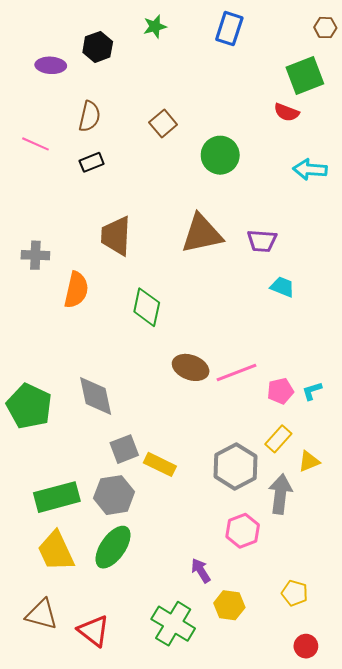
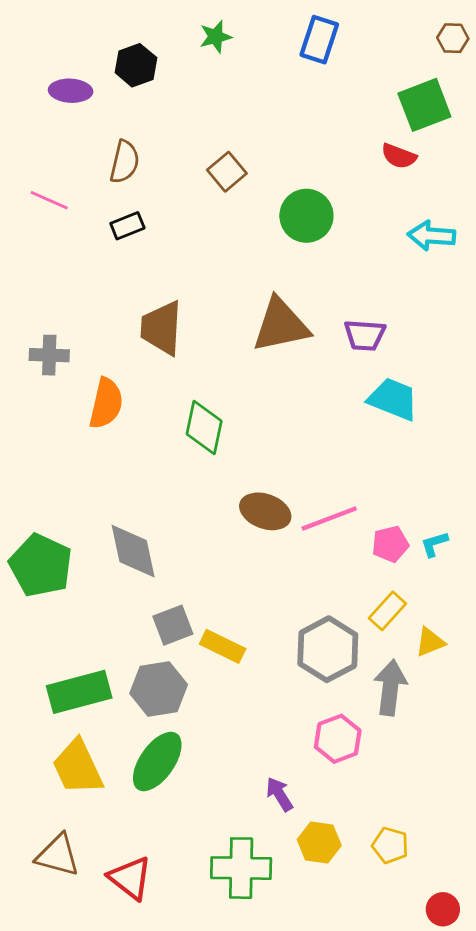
cyan trapezoid: (282, 287) -> (393, 399), size x1.5
yellow pentagon: (295, 593) -> (390, 845), moved
green cross: (173, 624) -> (241, 868), turned -30
red circle: (306, 646) -> (443, 909), moved

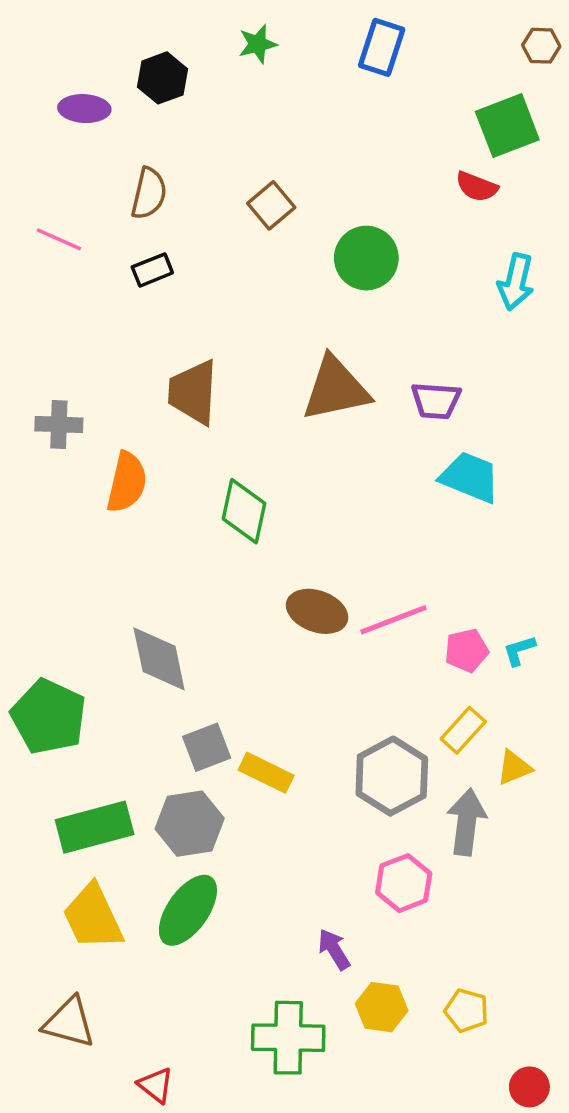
cyan arrow: (432, 236) -> (516, 282), turned -81
green pentagon: (41, 565) -> (49, 717), moved
red triangle: (130, 878) -> (156, 1085), moved, size x0.7

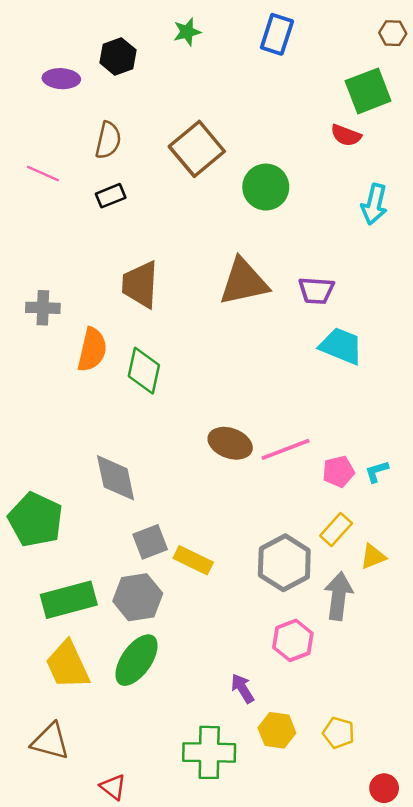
brown square: (271, 205) -> (197, 149), size x1.6
green diamond: (244, 511) -> (144, 371), moved

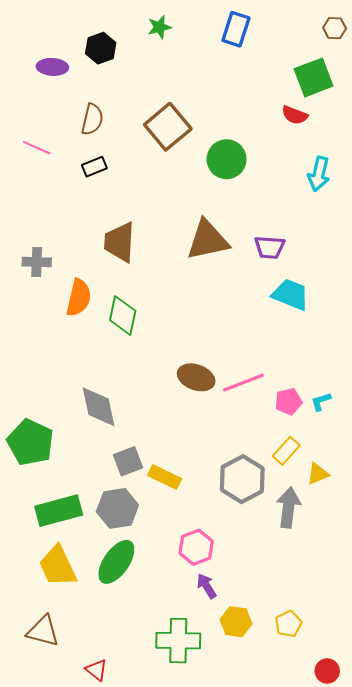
pink hexagon: (293, 640) -> (196, 547), moved
yellow pentagon: (339, 733) -> (288, 624), turned 30

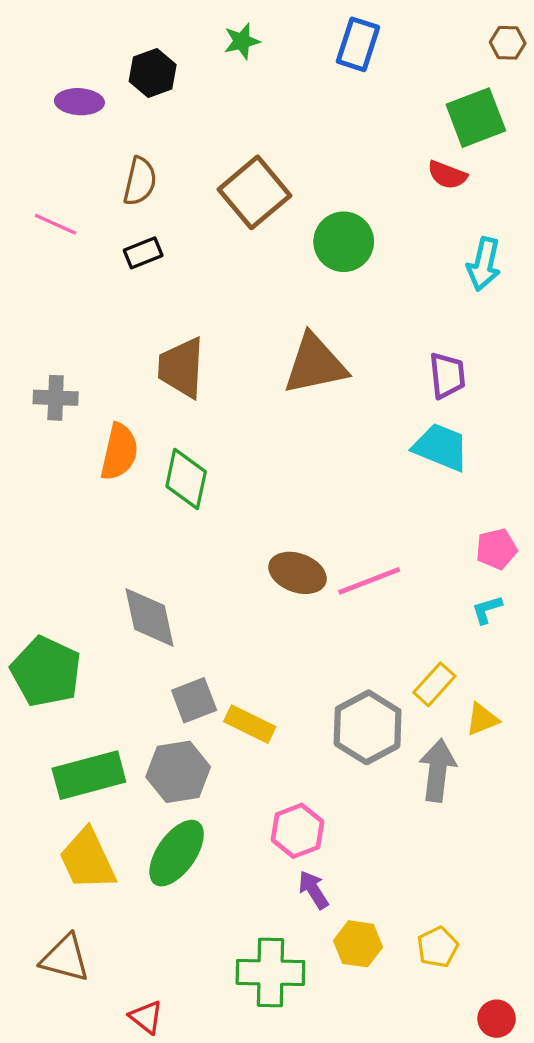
purple trapezoid: (270, 247) -> (447, 375), moved, turned -100
pink pentagon: (288, 401) -> (497, 549), moved

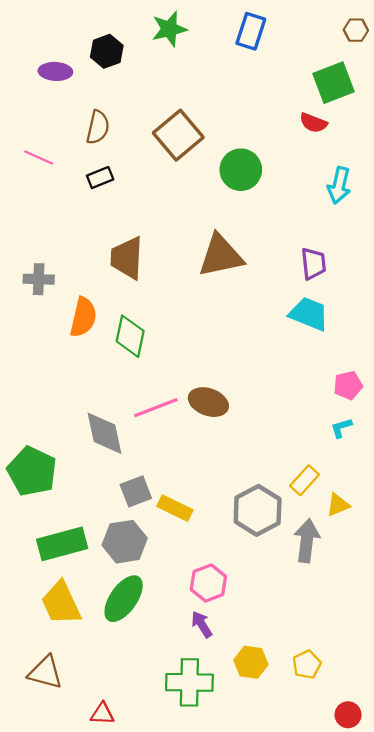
green star: (242, 41) -> (169, 29), size x1.4
pink line: (369, 581) -> (156, 408), moved
purple arrow: (313, 890) -> (202, 624), moved
red triangle: (146, 1017) -> (102, 714), turned -35

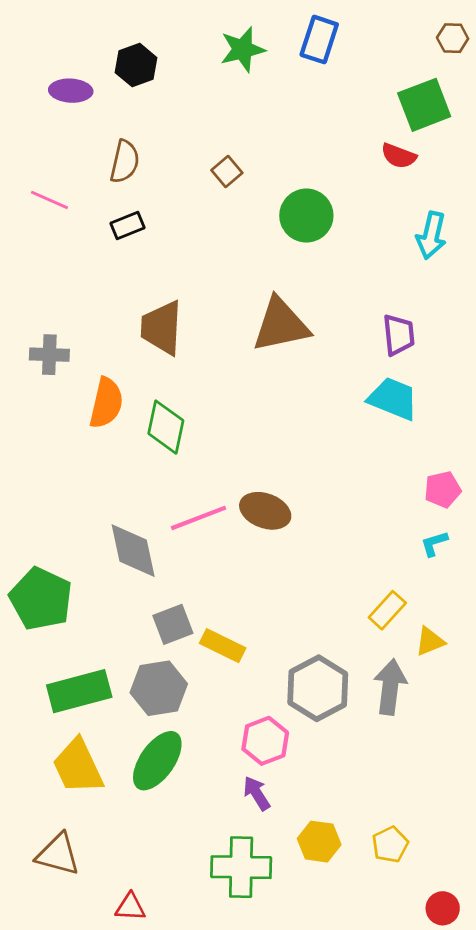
green star: (169, 29) -> (243, 49), moved
brown square: (178, 135) -> (227, 172), size x0.5
gray hexagon: (258, 510) -> (318, 688), moved

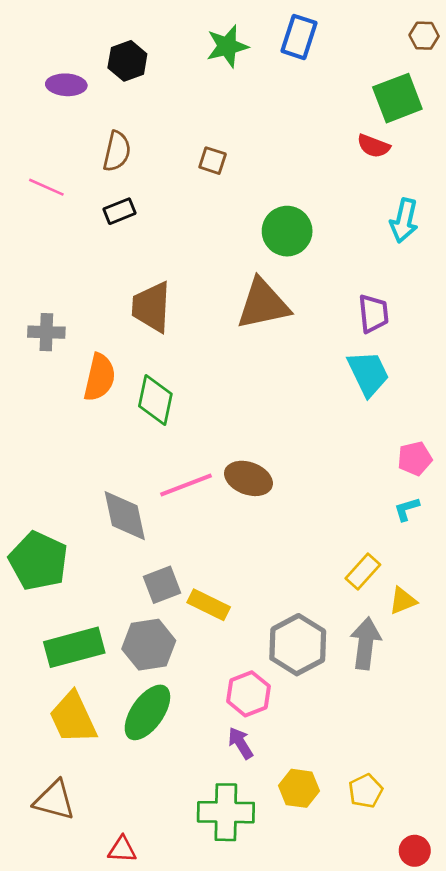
brown square: (227, 172) -> (213, 161), turned -32
green circle: (306, 216) -> (287, 231), moved
cyan trapezoid: (393, 399) -> (368, 373), turned 42

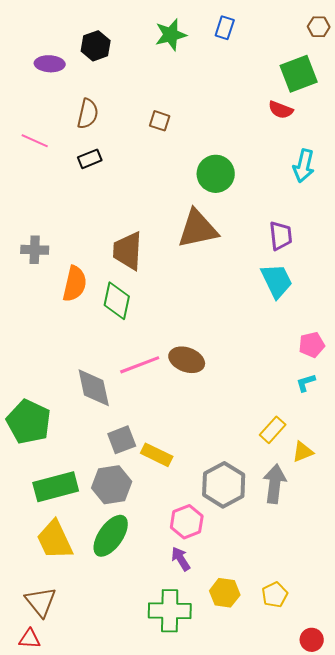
blue rectangle: (299, 37) -> (225, 28), size x0.7
brown trapezoid: (151, 307) -> (128, 251), moved
brown triangle: (54, 800) -> (41, 602), turned 36
red triangle: (122, 849) -> (30, 639), moved

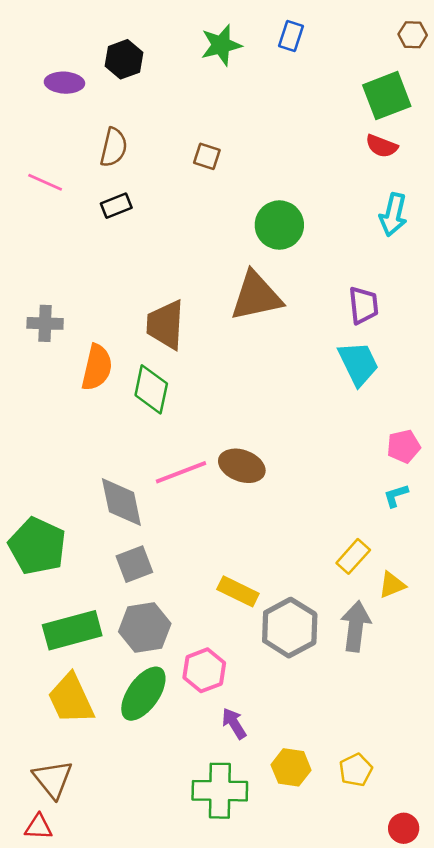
red semicircle: (281, 110) -> (382, 146), moved
gray square: (122, 440) -> (134, 564), moved
yellow rectangle: (157, 455) -> (238, 591), moved
pink hexagon: (187, 522) -> (204, 670), moved

